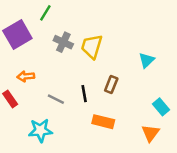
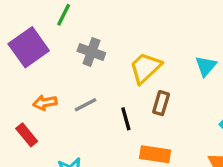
yellow trapezoid: (92, 47) -> (145, 68), moved, turned 35
gray line: (56, 99) -> (86, 105), moved, turned -49

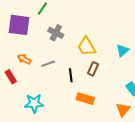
purple square: (29, 47) -> (19, 25), turned 35
yellow trapezoid: (145, 68) -> (87, 47), turned -85
orange arrow: (45, 103) -> (24, 59), turned 32

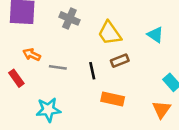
cyan triangle: (122, 50) -> (155, 35), turned -40
gray line: (48, 64) -> (58, 67), moved, turned 32
brown rectangle: (93, 69) -> (120, 61), turned 48

